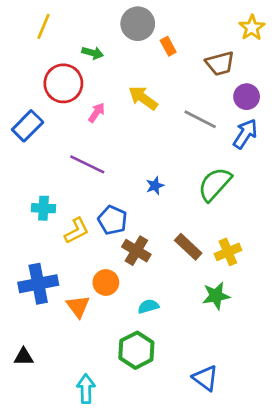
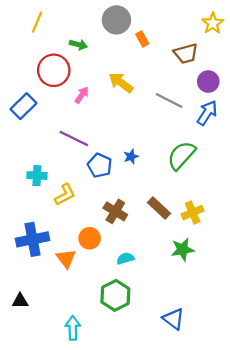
blue pentagon: (112, 220) -> (100, 165), moved

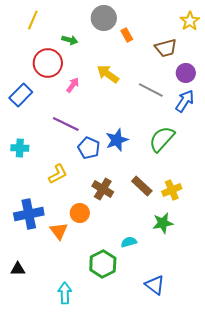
blue star: (131, 157) -> (117, 140), size x1.6
cyan cross: (37, 176) -> (20, 148), moved
cyan semicircle: (125, 258) -> (129, 242), moved

